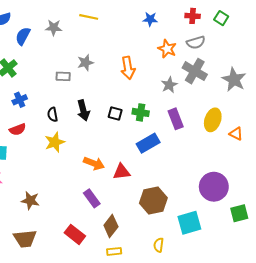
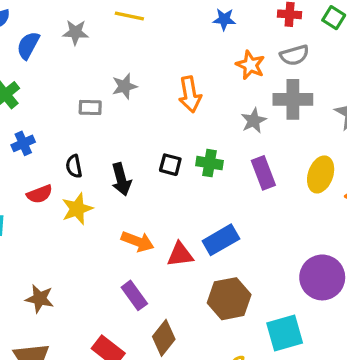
gray cross: (195, 71) -> (293, 99), turned -30
black arrow: (83, 110) -> (121, 179), moved
red semicircle: (18, 129) -> (40, 194), moved
blue rectangle: (148, 143) -> (221, 240), moved

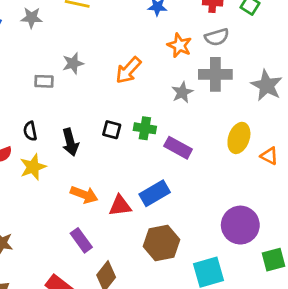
orange arrow: (190, 94) -> (128, 70), turned 52
purple rectangle: (263, 173) -> (178, 148), moved, turned -40

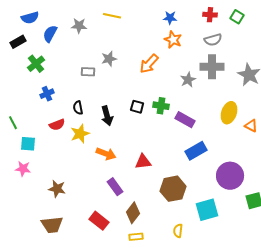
orange star: (179, 45) -> (173, 40), moved
blue rectangle: (155, 193) -> (196, 151), moved
orange arrow: (84, 195) -> (106, 154), moved

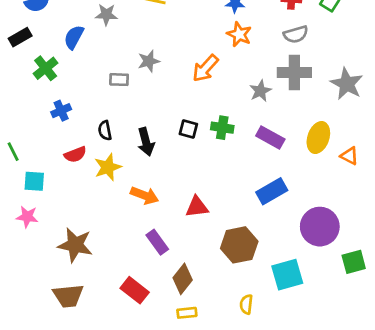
blue semicircle: (50, 34) -> (74, 37), moved
purple rectangle: (185, 120) -> (270, 138), moved
brown star: (57, 189) -> (75, 245), size x1.4

